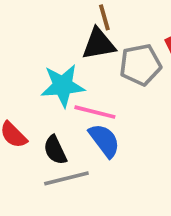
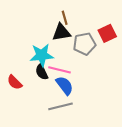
black semicircle: (55, 150) -> (42, 72), moved
gray line: (66, 178) -> (60, 106), moved

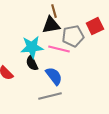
pink line: (59, 70) -> (59, 49), moved

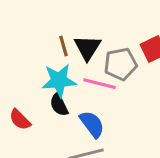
brown line: (54, 11) -> (63, 46), moved
black triangle: (51, 25) -> (87, 48), turned -48

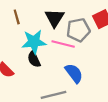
brown line: (63, 46) -> (17, 17), moved
blue semicircle: (92, 124) -> (74, 73), moved

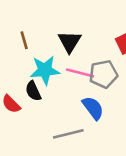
gray pentagon: (78, 30) -> (103, 74), moved
black semicircle: (34, 59) -> (33, 91), moved

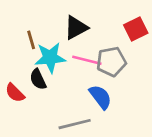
brown line: (24, 40) -> (31, 40), moved
black triangle: (70, 42) -> (76, 28), turned 30

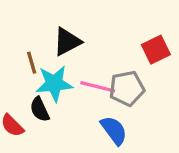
black triangle: (76, 28) -> (67, 42), moved

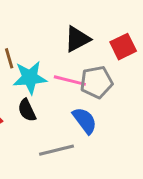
black triangle: (67, 42) -> (77, 39), moved
black semicircle: (40, 109) -> (27, 110), moved

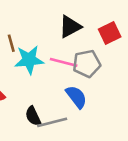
black semicircle: (27, 110) -> (33, 116), moved

